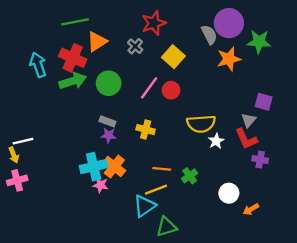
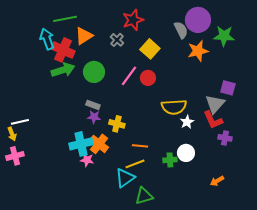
cyan arrow: (38, 65) -> (47, 39), moved
gray triangle: (249, 120) -> (215, 104), size x1.5
yellow cross: (146, 130) -> (117, 124), moved
green cross: (190, 176) -> (170, 160), moved, turned 32
white circle: (229, 193) -> (186, 153), moved

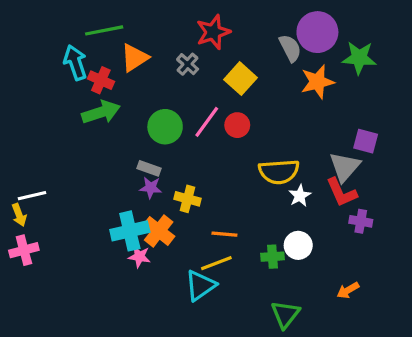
red cross: (63, 50) -> (101, 80), size x0.7
green circle: (94, 72) -> (165, 127), moved
green triangle: (144, 196) -> (285, 314), moved, turned -36

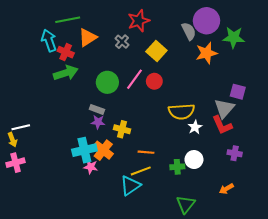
purple cross: (361, 221) -> (235, 153), moved

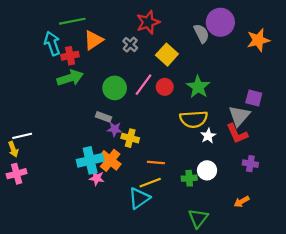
green star: (234, 37) -> (198, 87), moved, turned 30
red cross: (66, 52) -> (70, 56), turned -35
orange star: (206, 53) -> (258, 40), moved
purple star: (98, 122) -> (115, 129), moved

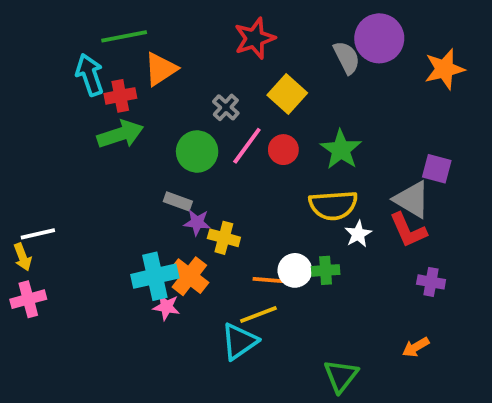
gray cross: (130, 45) -> (226, 107), moved
gray triangle: (239, 116) -> (412, 199), turned -40
white circle: (207, 170) -> (295, 270), moved
green cross: (189, 178) -> (326, 270), moved

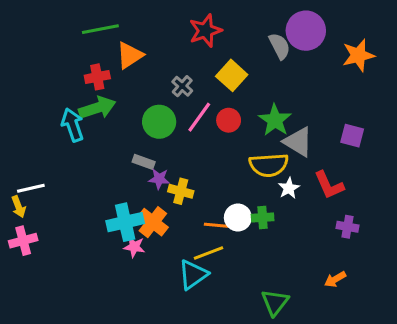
cyan arrow: (90, 75) -> (73, 125), moved
gray triangle: (412, 199) -> (298, 142), moved

